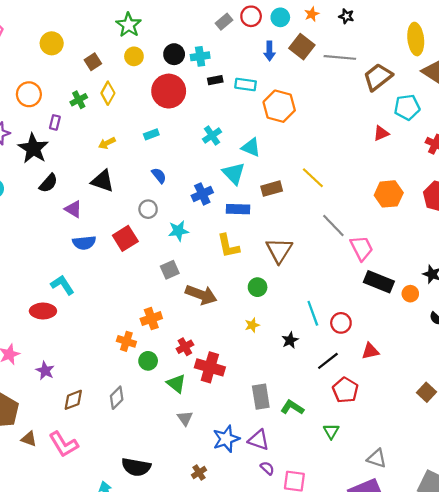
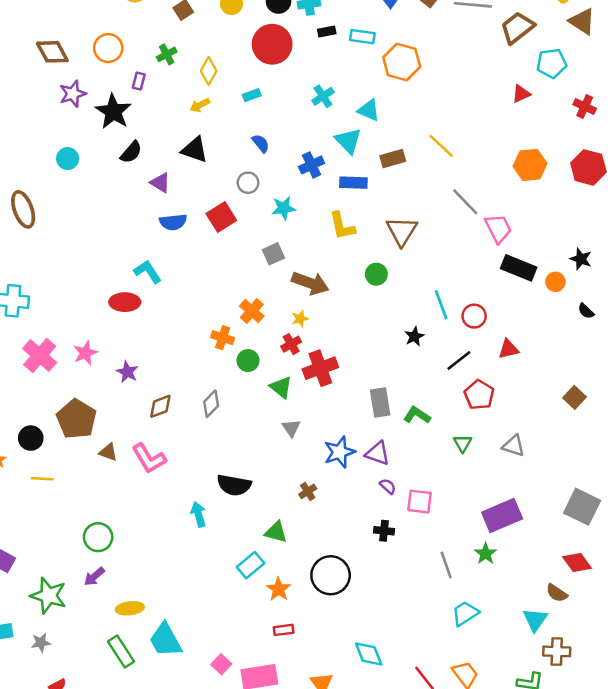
yellow diamond: (108, 93) -> (209, 71), moved
orange cross: (151, 319) -> (252, 311), turned -30
yellow star: (252, 325) -> (300, 319), moved
red cross: (210, 367) -> (320, 368), turned -36
gray triangle: (377, 458) -> (514, 446), moved

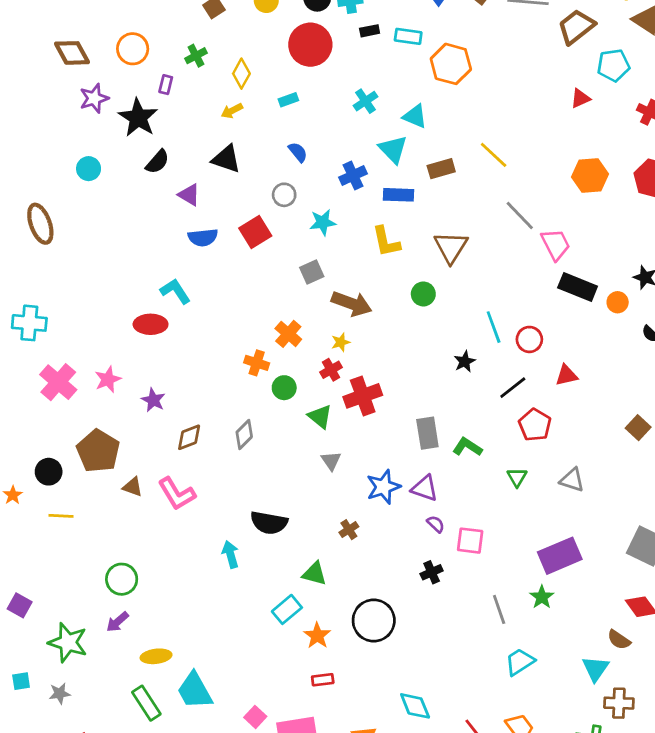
black cross: (384, 531) -> (432, 572), turned -30

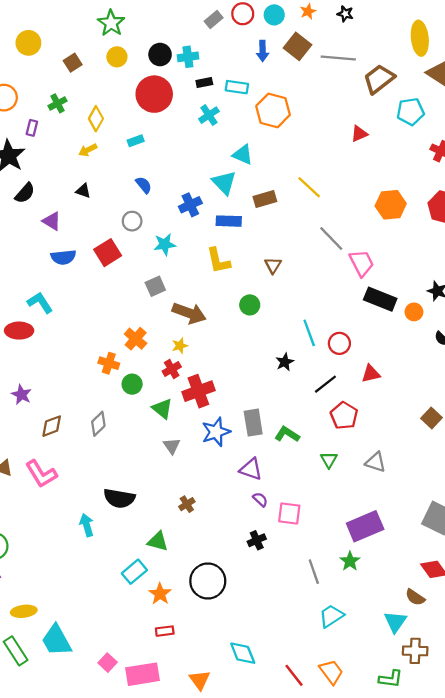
red triangle: (580, 98) -> (359, 134), moved
cyan cross: (365, 101) -> (209, 115), moved
black triangle: (226, 159) -> (83, 191), size x0.6
brown triangle: (451, 247) -> (273, 265), size x0.6
blue star: (383, 487) -> (216, 432), moved

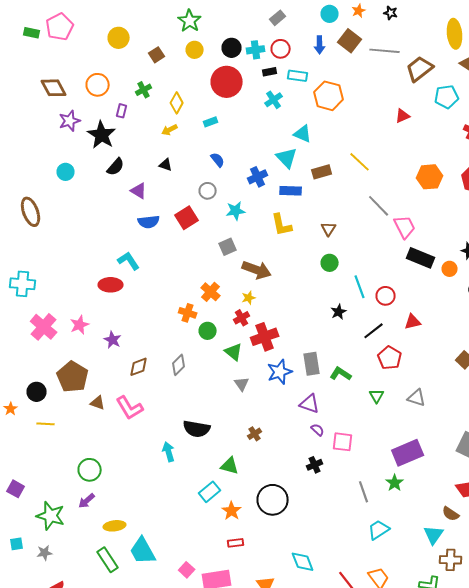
red circle: (243, 14) -> (281, 49), moved
green circle: (250, 305) -> (330, 263), moved

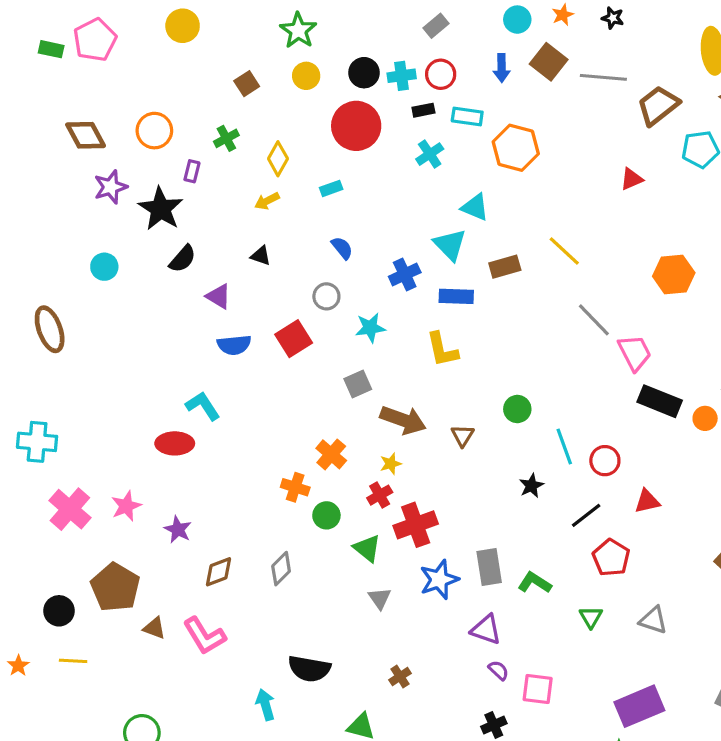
yellow circle: (119, 38) -> (183, 26), moved
brown triangle: (329, 229) -> (463, 436), moved
orange star: (11, 409) -> (18, 666), moved

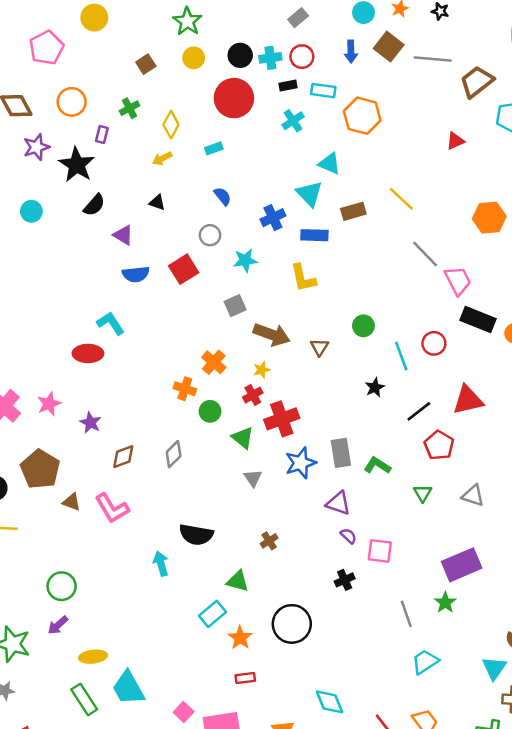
pink pentagon: (95, 40) -> (46, 48), moved
red circle: (605, 461) -> (434, 343), moved
red triangle: (647, 501) -> (468, 400), size x1.5

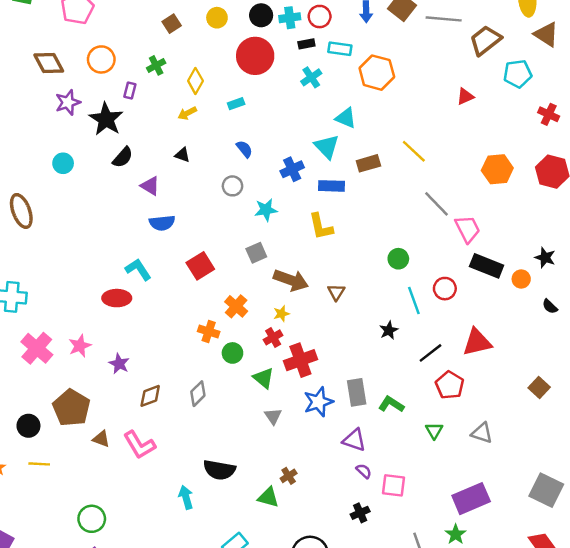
red square: (184, 269) -> (200, 266), moved
green circle: (363, 326) -> (398, 259), moved
green triangle: (238, 581) -> (268, 497), moved

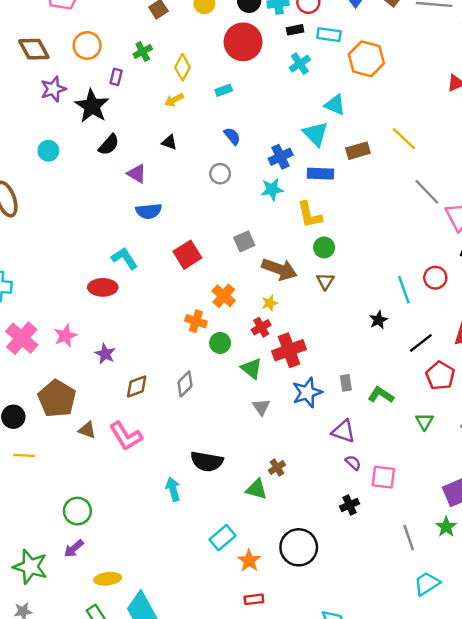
cyan star: (266, 210) -> (272, 189), moved
green circle: (398, 259) -> (324, 247), moved
gray rectangle: (357, 392) -> (346, 383), size x0.6

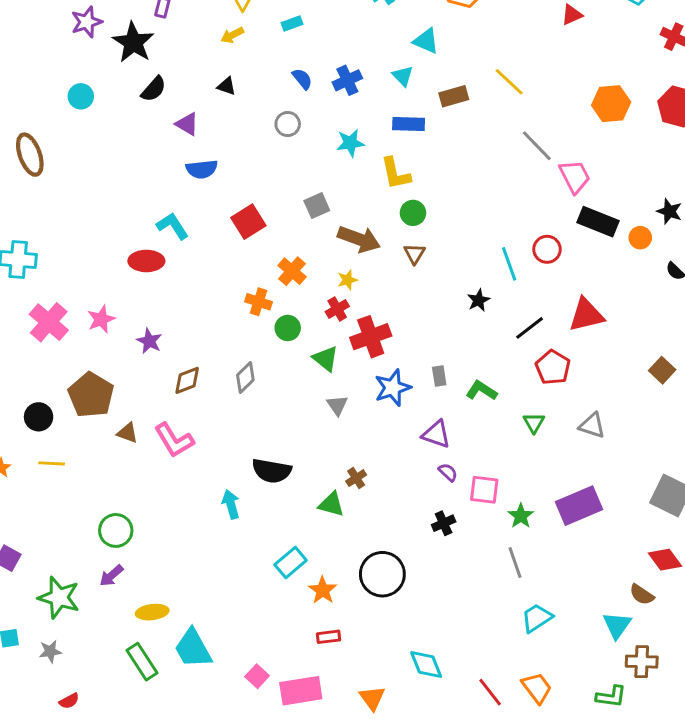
cyan triangle: (316, 134) -> (403, 76), size x0.7
blue cross: (281, 157) -> (347, 80), moved
green star: (446, 527) -> (521, 516), moved

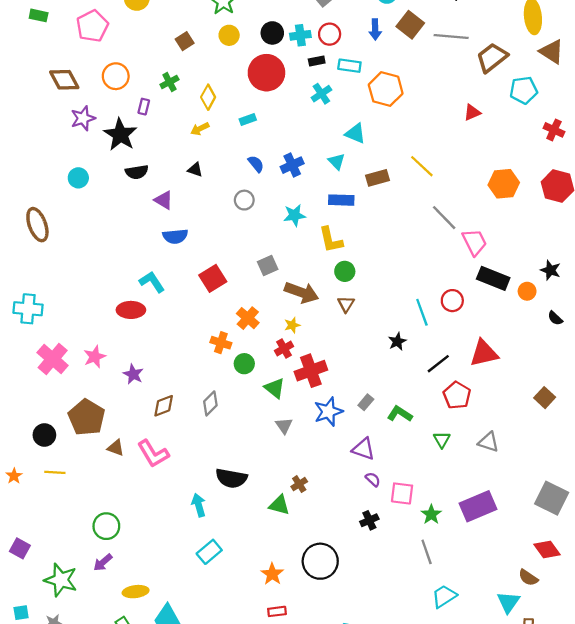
black semicircle: (154, 89) -> (137, 172), turned 40
gray rectangle: (439, 376) -> (366, 402), turned 49
cyan rectangle: (291, 563) -> (209, 552), moved

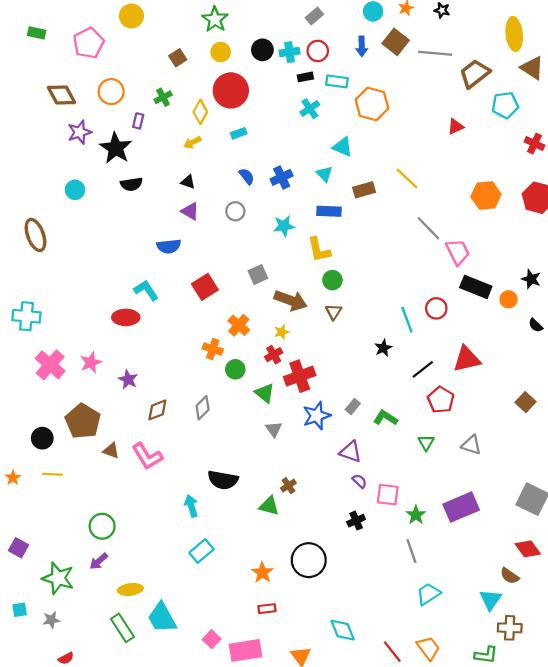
red circle: (266, 73) -> (231, 90), moved
purple triangle: (164, 200) -> (190, 211), moved

